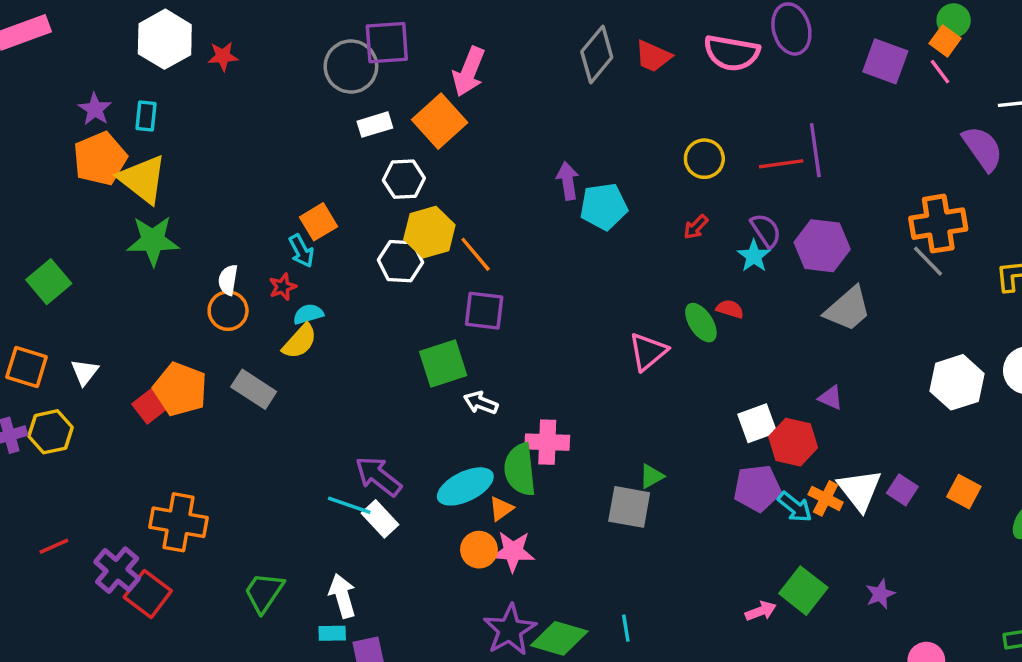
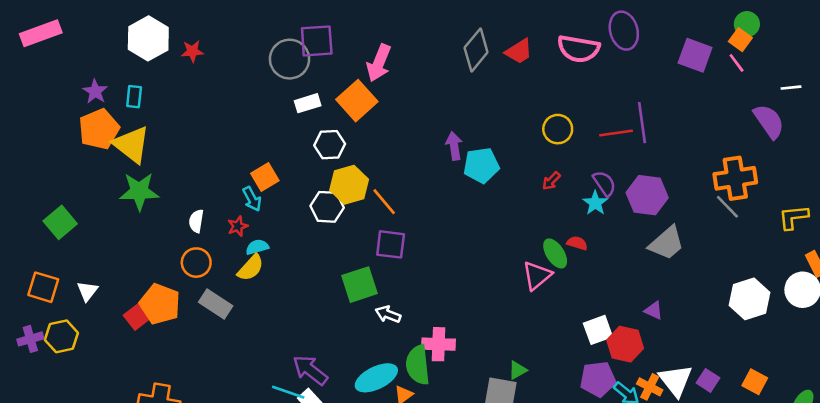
red trapezoid: (653, 56) -> (519, 51), turned -56
orange circle: (228, 311) -> (196, 263), moved
pink triangle: (648, 352) -> (537, 275), moved

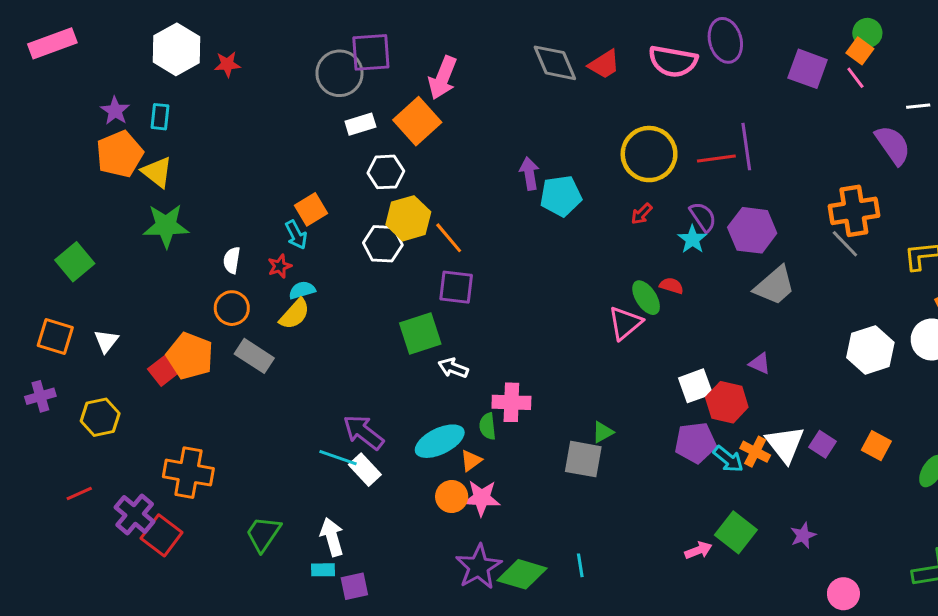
gray diamond: (476, 50) -> (555, 63), turned -63
yellow circle: (558, 129) -> (649, 154), size x1.6
yellow triangle: (131, 145) -> (157, 172), size x0.7
yellow hexagon: (61, 336) -> (100, 417), moved
green semicircle: (418, 365) -> (488, 426), size x0.6

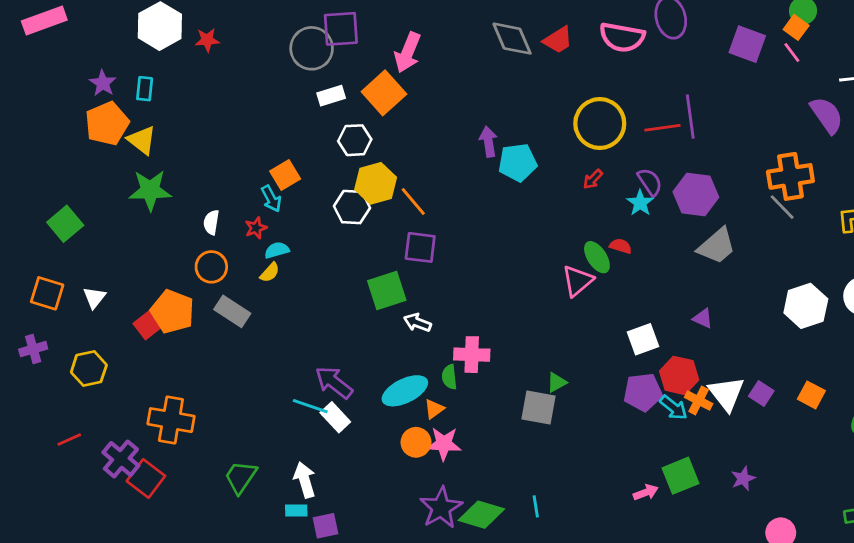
yellow semicircle: (295, 314) -> (270, 272), size x0.7
red hexagon: (727, 402) -> (679, 375), moved
green square: (736, 532) -> (681, 476), turned 30

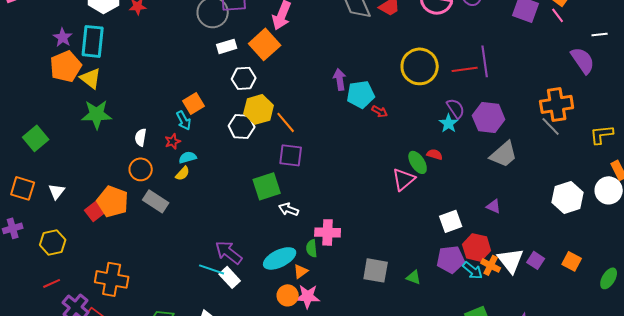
cyan rectangle: (145, 89) -> (93, 41), size x1.8
red arrow: (593, 179) -> (380, 111), moved, turned -105
green triangle: (557, 382) -> (414, 277), moved, turned 49
red line: (69, 440) -> (52, 283), moved

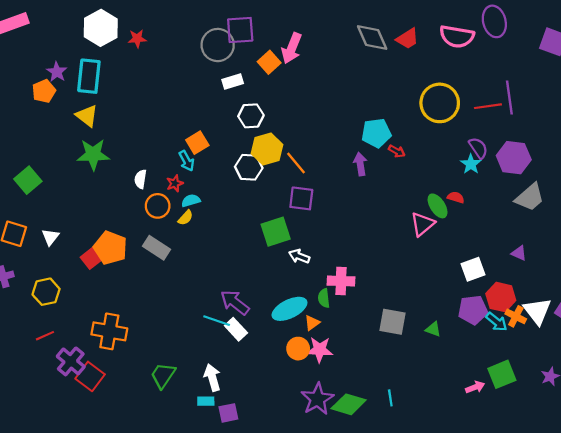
orange square: (265, 44) -> (269, 62), moved, size x0.7
orange pentagon: (66, 66) -> (44, 91), moved, size x0.7
purple arrow: (340, 79) -> (360, 164), moved
orange circle: (141, 169) -> (158, 206), moved

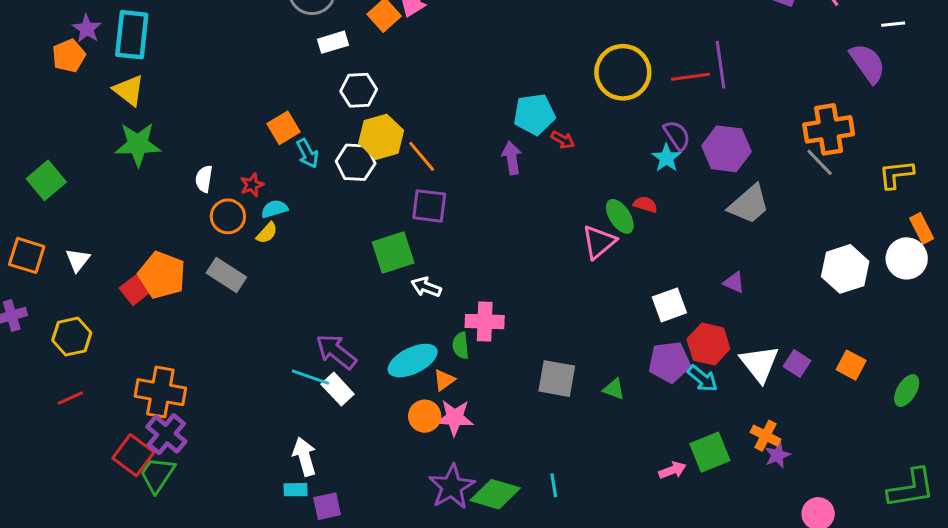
cyan arrow: (187, 161) -> (308, 153), moved
orange cross: (516, 316) -> (766, 436), moved
purple cross: (71, 361) -> (166, 434), moved
green trapezoid: (163, 375) -> (157, 475), moved

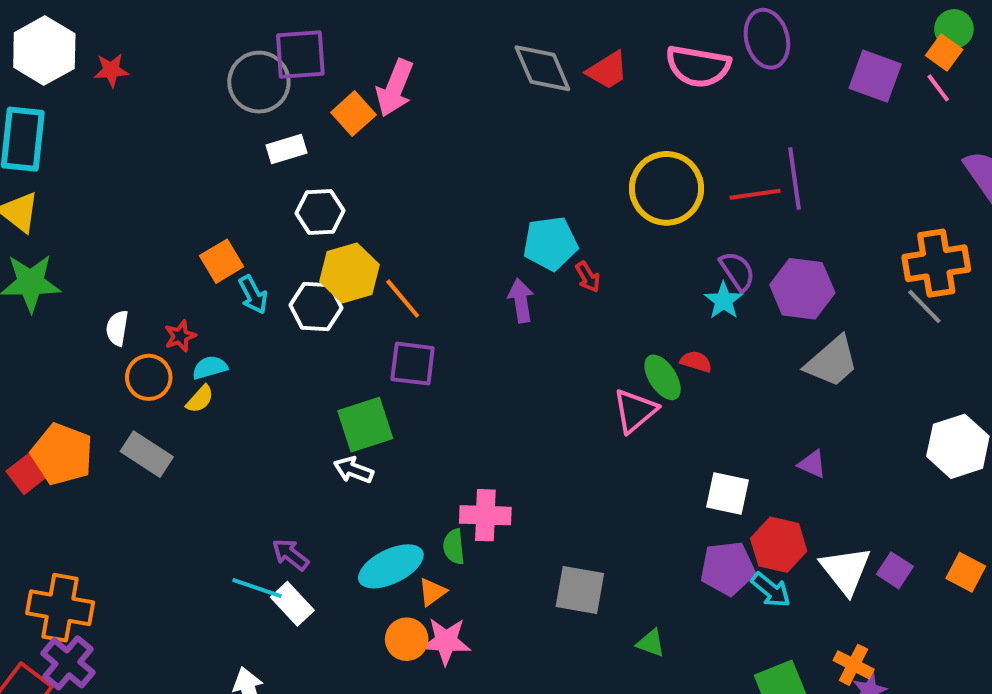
red arrow: (563, 140) -> (588, 277), turned 30
white arrow: (426, 287) -> (353, 470), moved
white square: (669, 305) -> (728, 494), turned 32
purple arrow: (336, 352) -> (290, 555), size x0.7
green triangle: (614, 389) -> (651, 643), moved

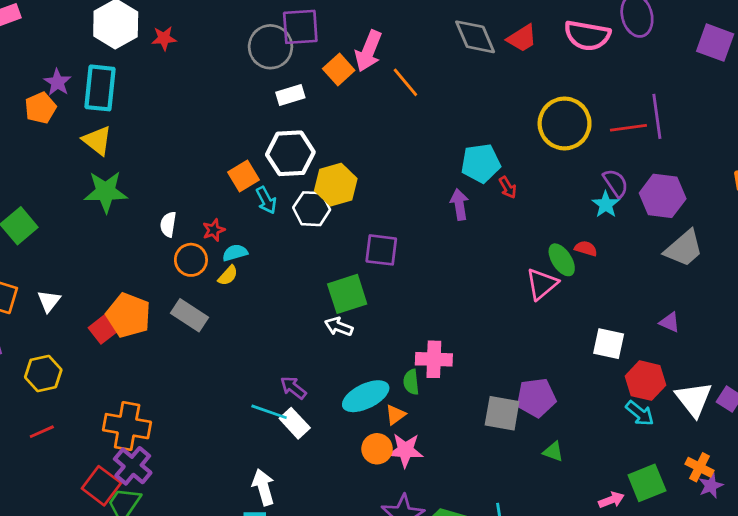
white hexagon: (320, 212) -> (290, 153), moved, size x1.4
orange line: (403, 299) -> (405, 82), moved
purple pentagon: (728, 568) -> (536, 398), moved

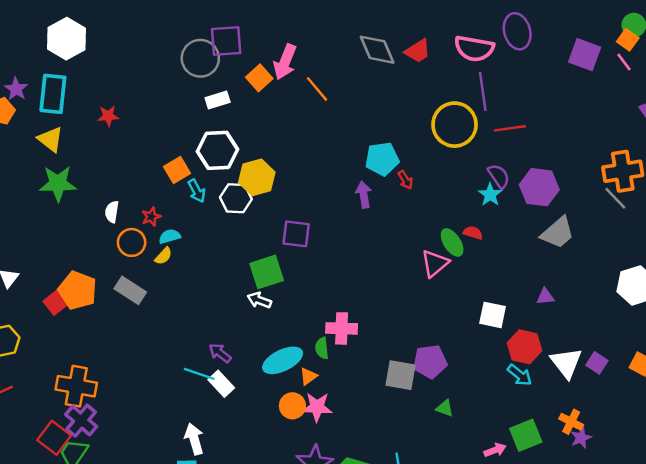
red star: (164, 38) -> (108, 116), moved
purple line: (657, 116) -> (483, 91), moved
purple triangle: (670, 322) -> (545, 297), turned -30

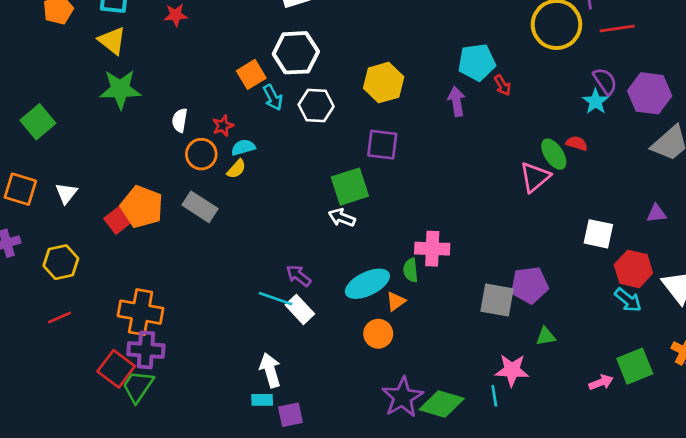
yellow hexagon: (257, 177) -> (384, 83), moved
pink star: (317, 407) -> (512, 370), moved
green triangle: (445, 408) -> (546, 336), turned -30
purple cross: (81, 421) -> (146, 350), turned -36

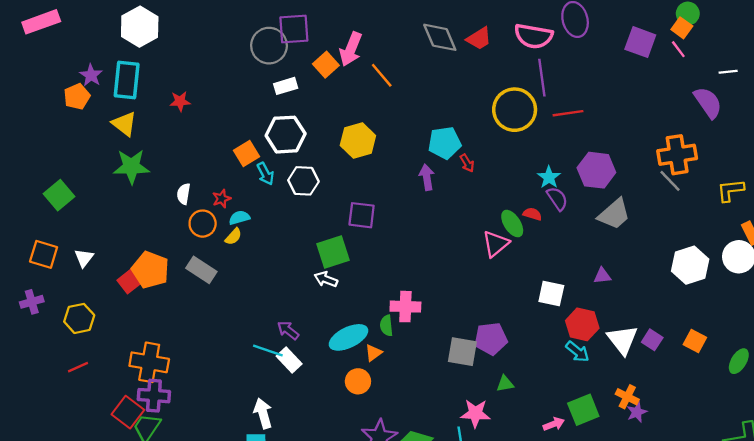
purple semicircle: (605, 81) -> (557, 199), moved
yellow hexagon: (384, 83) -> (358, 140), moved

